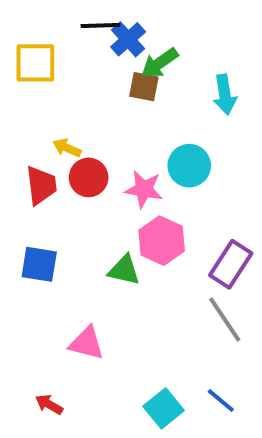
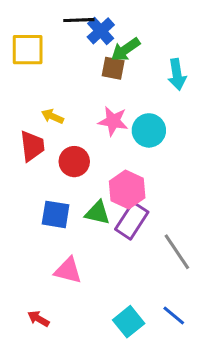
red circle: (89, 177) -> (74, 162), moved
pink star: (144, 189) -> (113, 121), moved
blue square: (39, 264) -> (56, 214), moved
purple rectangle: (231, 264) -> (132, 221), moved

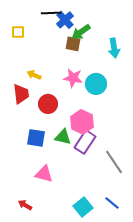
yellow square: (28, 50) -> (18, 32), size x0.6

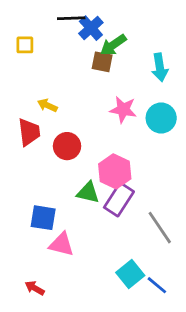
pink star: (73, 78) -> (123, 110), moved
cyan circle: (96, 84) -> (161, 118), moved
blue square: (36, 138) -> (43, 218), moved
cyan square: (83, 207) -> (130, 274), moved

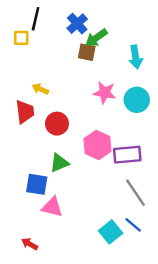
black line: (71, 18) -> (36, 19), moved, turned -75
green triangle: (88, 192) -> (59, 163), moved, turned -36
purple rectangle: (119, 199) -> (127, 155), moved, turned 52
blue line: (157, 285) -> (133, 225), moved

